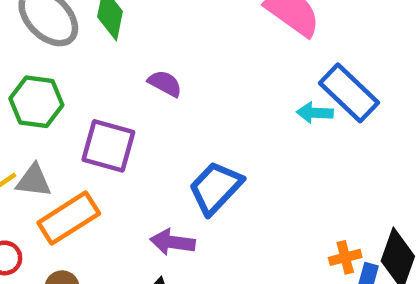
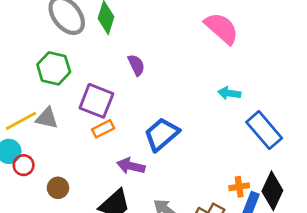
purple semicircle: (165, 83) -> (136, 65), turned 30
blue rectangle: (349, 93) -> (264, 130), moved
orange rectangle: (69, 218) -> (103, 129), moved, size x0.6

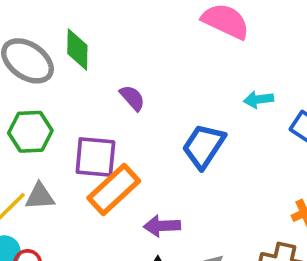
orange rectangle: (103, 129) -> (114, 190), size x1.8
blue trapezoid: (162, 134) -> (204, 146), moved

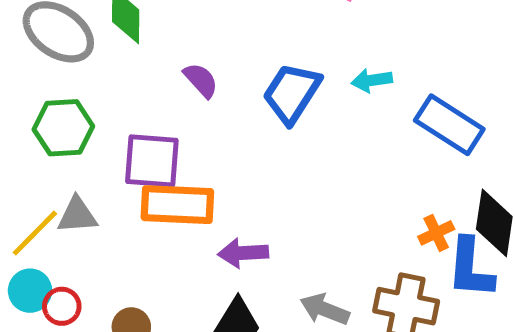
blue trapezoid: (204, 146) -> (292, 93), moved
orange rectangle: (114, 190) -> (177, 205), turned 46

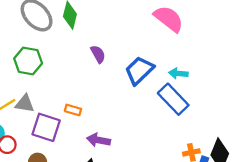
blue rectangle: (449, 125) -> (173, 99), moved
purple square: (152, 161) -> (46, 127), moved
orange rectangle: (177, 205) -> (73, 110), size x0.5

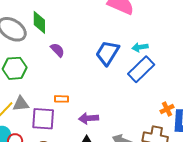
purple semicircle: (98, 54) -> (57, 50), moved
blue rectangle: (173, 99) -> (141, 69), turned -76

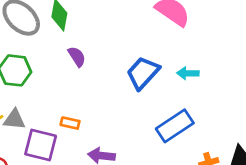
blue rectangle: (141, 69) -> (175, 126), moved

